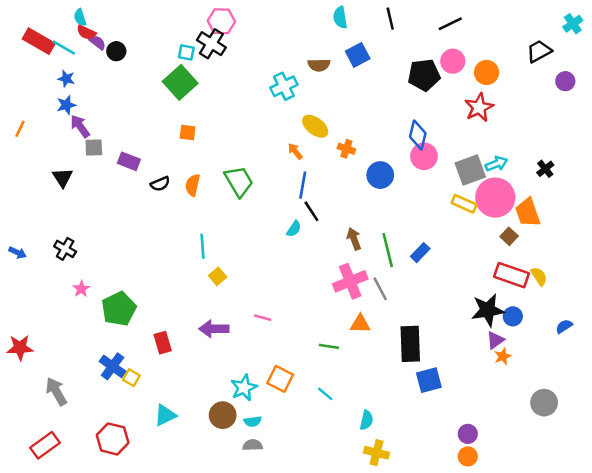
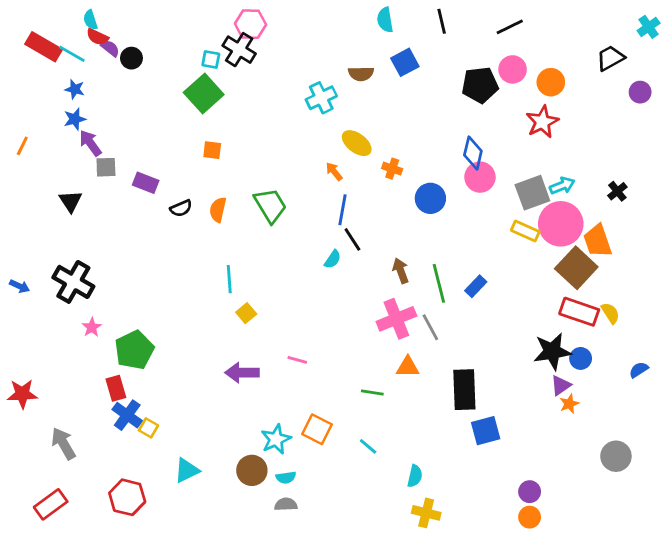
brown square: (509, 236) -> (576, 268), size x2.0
black cross: (65, 249) -> (73, 282), size x1.6
red rectangle: (163, 343) -> (116, 388), moved

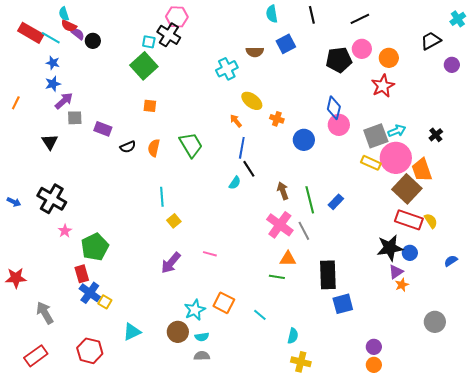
purple arrow: (90, 143) -> (64, 101), turned 84
pink cross: (396, 319) -> (280, 225), turned -32
purple arrow: (242, 373) -> (171, 263), turned -50
green line: (372, 392) -> (277, 277), moved

